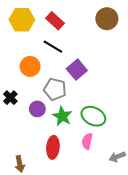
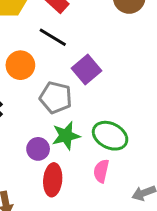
purple circle: (37, 109) -> (38, 149), moved
green star: (62, 116) -> (66, 136), turned 30

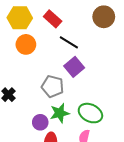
black line: (53, 37) -> (69, 42), moved
orange circle: (20, 65) -> (26, 44), moved

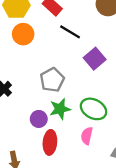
purple square: (74, 67) -> (95, 59), moved
gray pentagon: (53, 86) -> (52, 80), turned 30

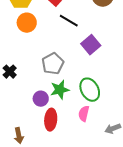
green ellipse: (93, 109) -> (90, 90), turned 35

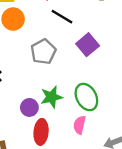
gray pentagon: (53, 64) -> (43, 52), moved

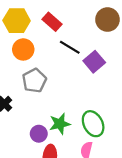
purple square: (88, 45) -> (94, 62), moved
gray pentagon: (43, 52) -> (34, 80), moved

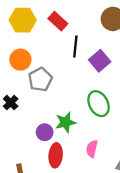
black line: (70, 47) -> (75, 46), turned 65
orange circle: (23, 49) -> (20, 60), moved
green ellipse: (93, 124) -> (99, 104), moved

